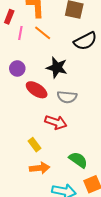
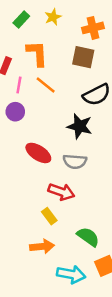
black star: (57, 67) -> (80, 126), moved
purple circle: (17, 68) -> (15, 112), moved
yellow rectangle: (35, 145) -> (49, 216), moved

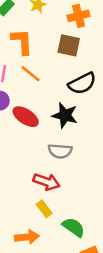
red ellipse: (38, 153) -> (26, 117), moved
yellow rectangle: (49, 216) -> (44, 209), moved

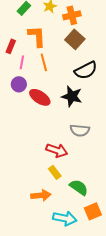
orange cross: (78, 16) -> (72, 15), moved
brown square: (69, 45) -> (75, 39), turned 30
orange line: (31, 74) -> (44, 62), turned 36
gray semicircle: (60, 151) -> (80, 130), moved

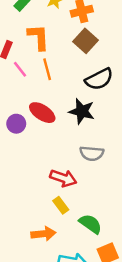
pink line: (22, 62) -> (20, 69), turned -48
purple circle: (19, 84) -> (16, 124), moved

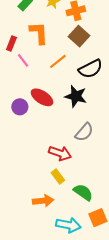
orange line: (47, 69) -> (58, 61), moved, turned 66
gray semicircle: (92, 153) -> (84, 132), turned -54

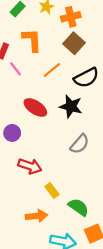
purple circle: (20, 107) -> (12, 133), moved
red arrow: (60, 153) -> (30, 166), moved

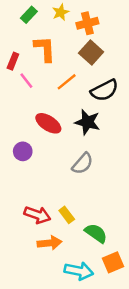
gray semicircle: (80, 144) -> (83, 164), moved
red arrow: (30, 166) -> (37, 215), moved

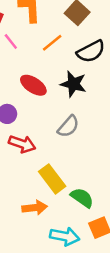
red arrow: (37, 215) -> (22, 144), moved
yellow rectangle: (67, 215) -> (52, 179), size x1.6

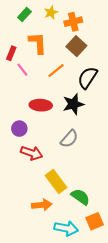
black semicircle: (91, 51) -> (88, 78), turned 150
black star: (73, 84) -> (73, 104), turned -30
red ellipse: (33, 85) -> (41, 105), turned -30

